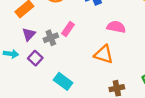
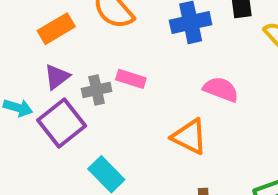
pink rectangle: (68, 29) -> (131, 79), turned 64
purple square: (35, 58) -> (62, 123), size x1.6

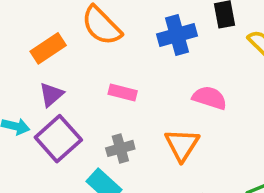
gray cross: (97, 90) -> (120, 148), moved
orange triangle: (189, 137) -> (182, 145), turned 39

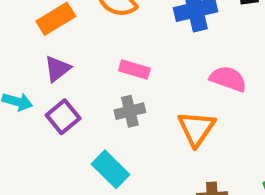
purple square: (58, 139) -> (63, 117), size x0.7
gray cross: (120, 148) -> (130, 111), moved

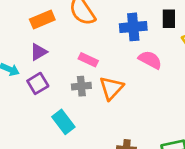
pink semicircle: (228, 79) -> (150, 60), moved
orange triangle: (196, 129) -> (111, 88), moved

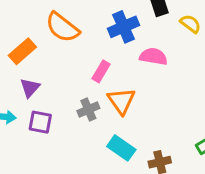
pink rectangle: (88, 60) -> (101, 71), moved, turned -66
purple square: (38, 83) -> (40, 122), turned -30
cyan rectangle: (63, 122) -> (121, 148), moved

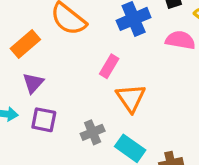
pink semicircle: (153, 56) -> (180, 40), moved
gray cross: (88, 109) -> (93, 132), moved

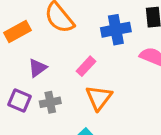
purple triangle: (33, 83) -> (37, 68), moved
gray cross: (93, 132) -> (50, 102), moved

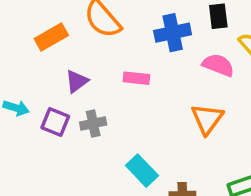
pink rectangle: (86, 66) -> (136, 78), turned 54
orange triangle: (99, 98) -> (207, 119), moved

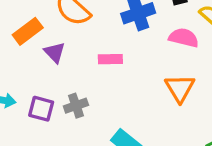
purple triangle: (77, 81) -> (55, 52), moved, turned -30

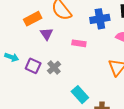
gray cross: (76, 106) -> (54, 67), turned -32

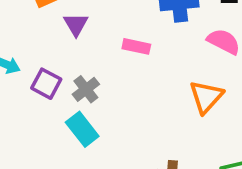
cyan rectangle: (80, 95) -> (82, 129), moved

